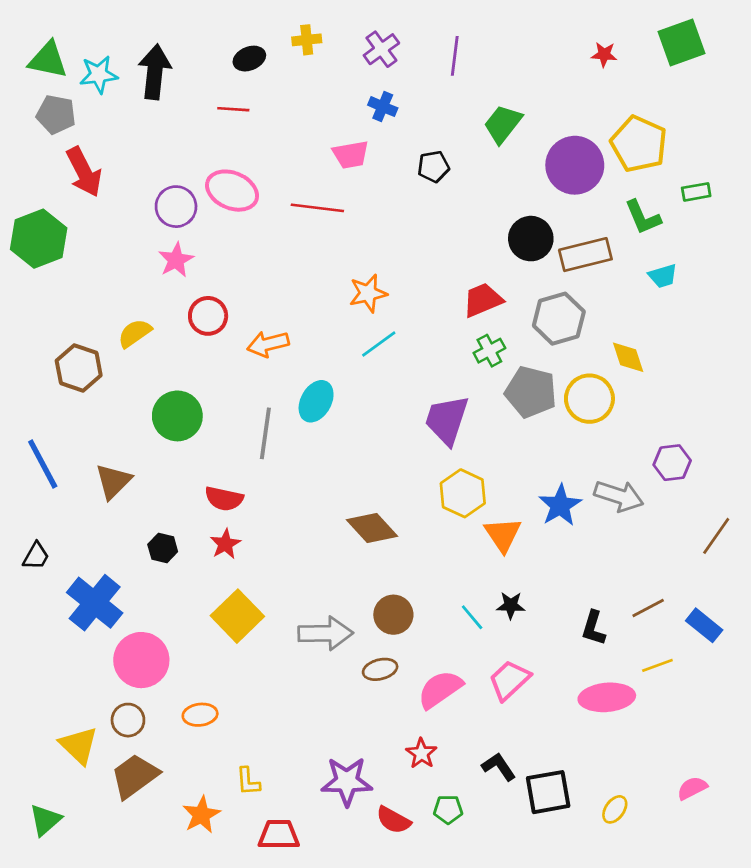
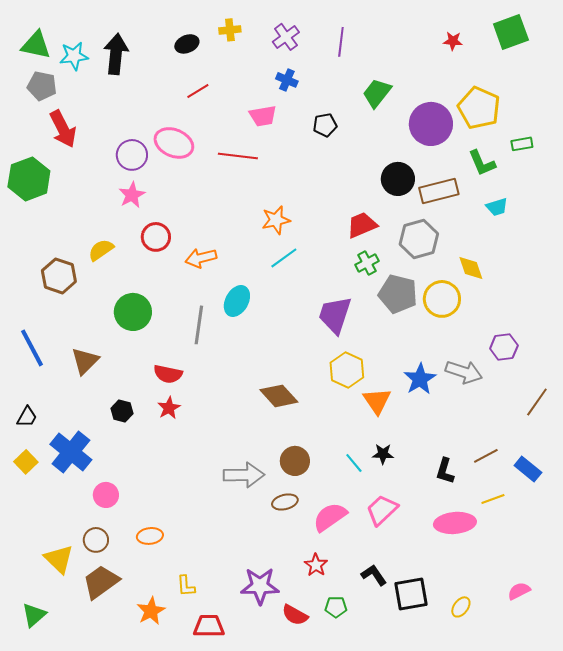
red line: (233, 109) -> (198, 91), moved, turned -35
yellow square: (237, 616) -> (26, 462), moved, size x0.6
pink circle: (141, 660) -> (106, 495), size x0.6

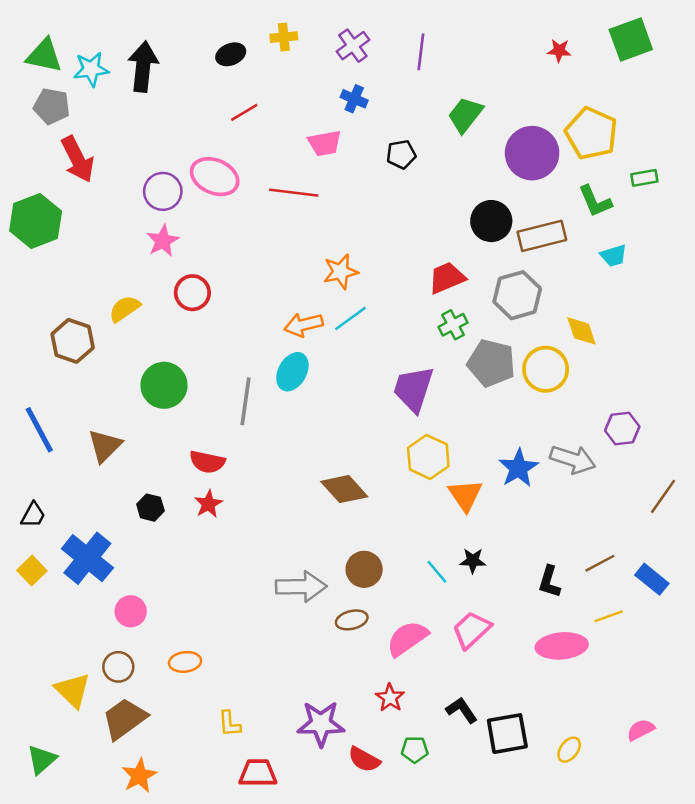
orange arrow: (201, 258) -> (304, 325), moved
orange star: (151, 611) -> (139, 776), moved

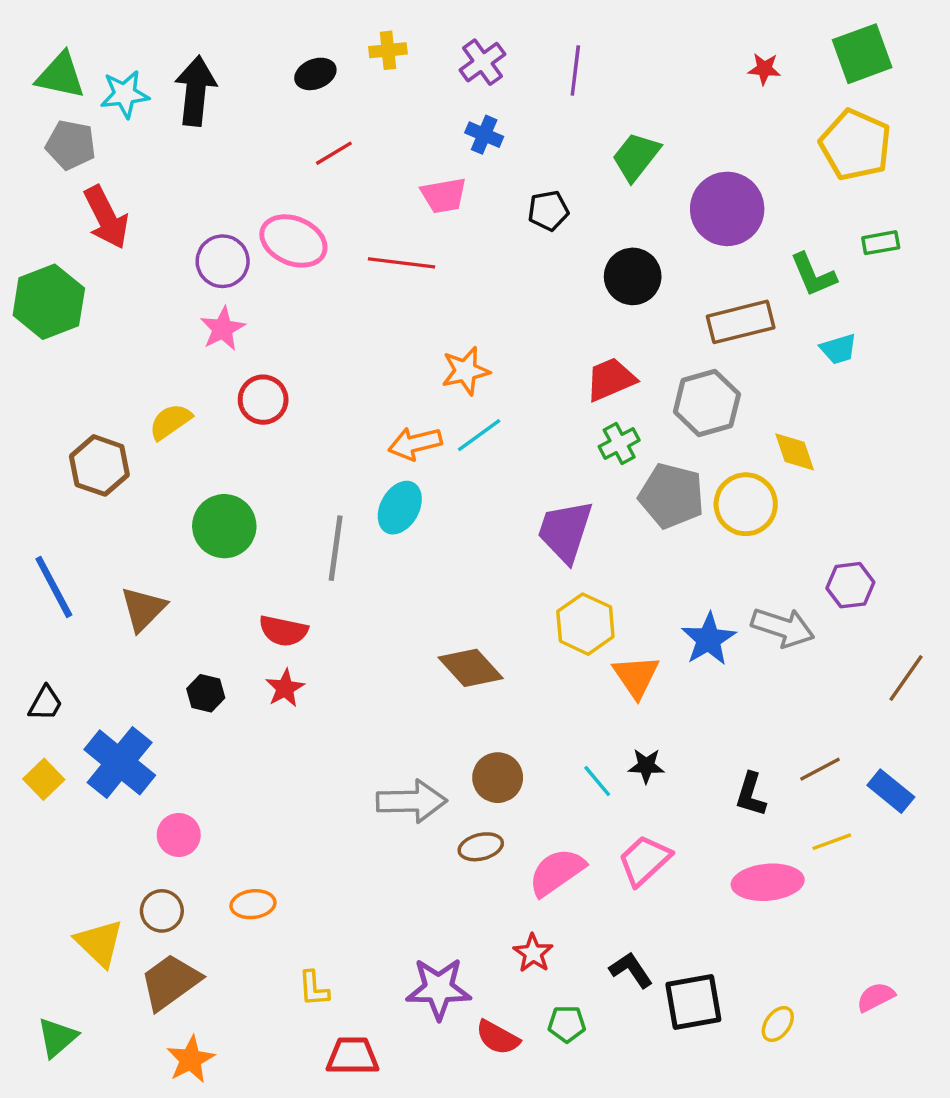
yellow pentagon: (591, 133) -> (855, 145), moved
black circle: (491, 221) -> (633, 276), moved

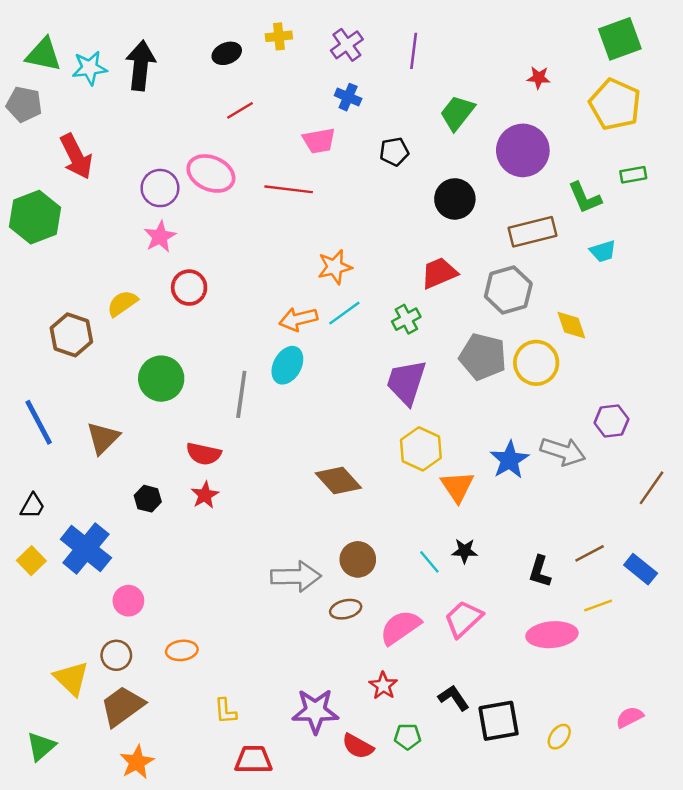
red star: (764, 69) -> (539, 78), moved
gray pentagon: (71, 145) -> (24, 104), moved
green cross: (619, 443) -> (406, 319), moved

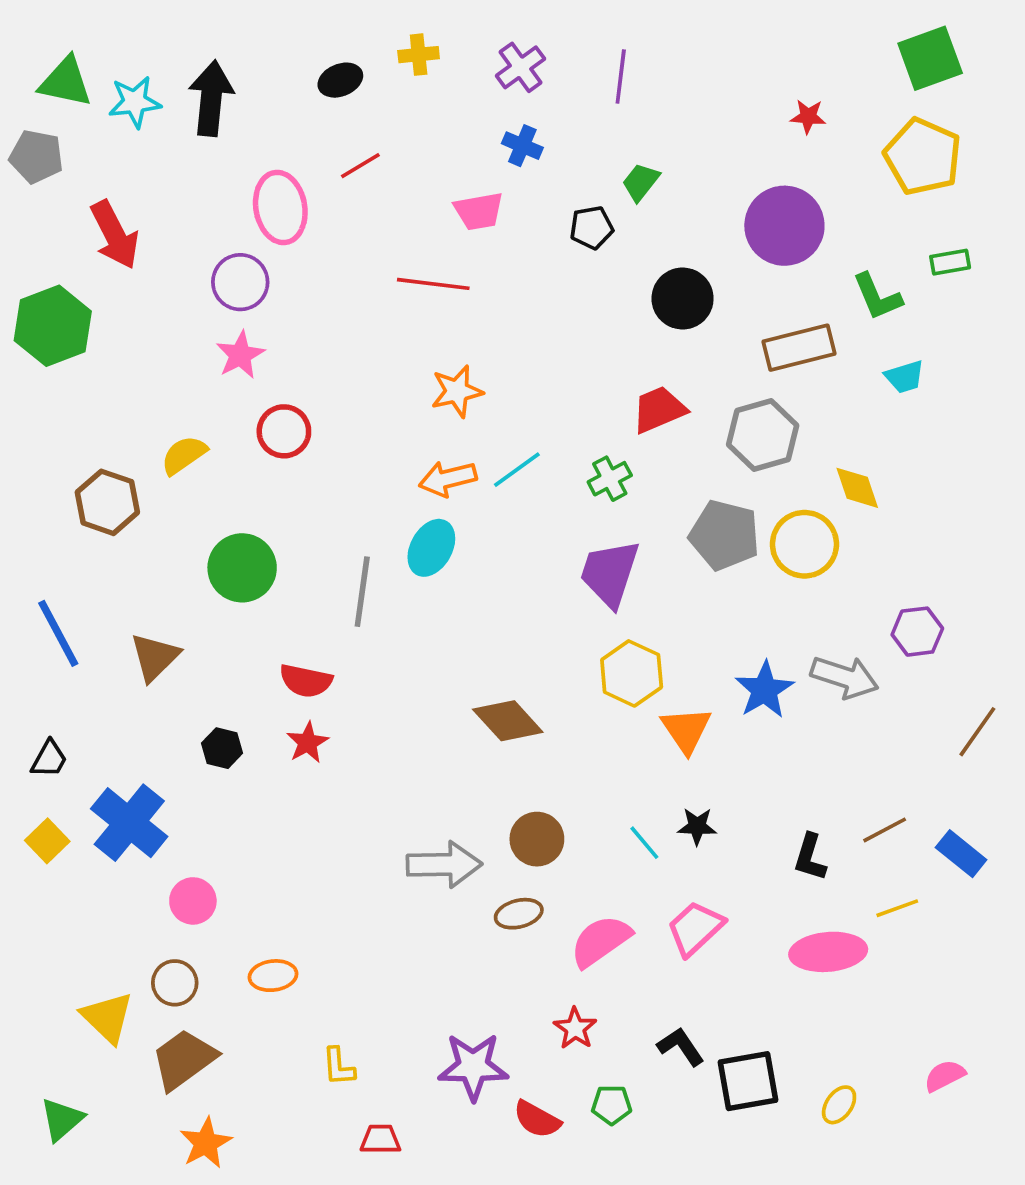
green trapezoid: (457, 113) -> (641, 182), moved, size x0.7
pink ellipse: (211, 173) -> (280, 207), moved, turned 57
orange star: (335, 267) -> (457, 391), moved
red trapezoid: (253, 760) -> (380, 1139), size x0.7

